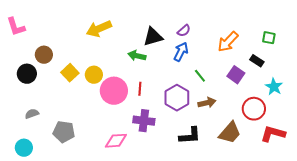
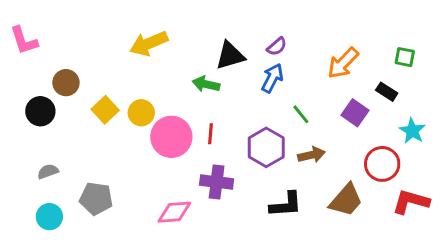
cyan circle: (24, 148) -> (49, 217), moved

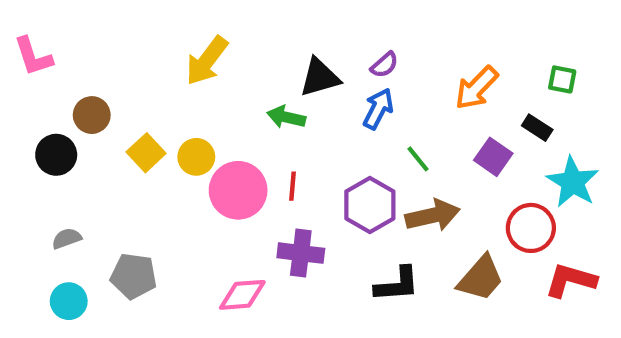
yellow arrow: (149, 43) -> (207, 61), turned -30
cyan star: (412, 131) -> (573, 182), size x1.4
brown arrow: (311, 155) -> (433, 215), size x1.4

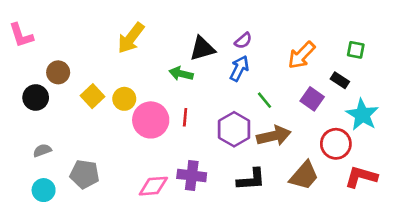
purple cross: (301, 253) -> (192, 176), moved

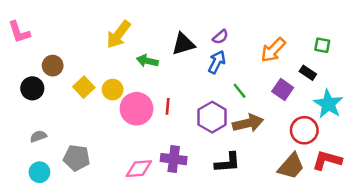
green arrow: (181, 74) -> (147, 61), moved
brown trapezoid: (304, 176) -> (291, 166), moved

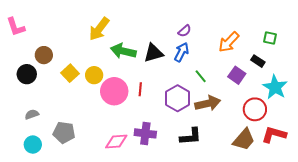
black triangle: (183, 44) -> (153, 53), moved
green arrow: (147, 61) -> (123, 51), size x1.4

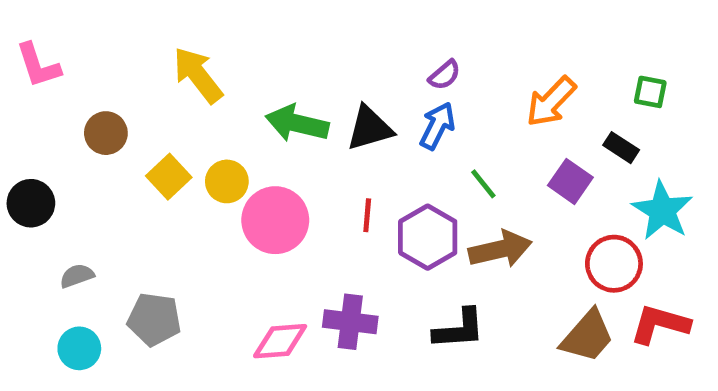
yellow arrow: (99, 29) -> (198, 75), moved, turned 105
black circle: (27, 74) -> (31, 203), moved
red line: (140, 89) -> (367, 215), moved

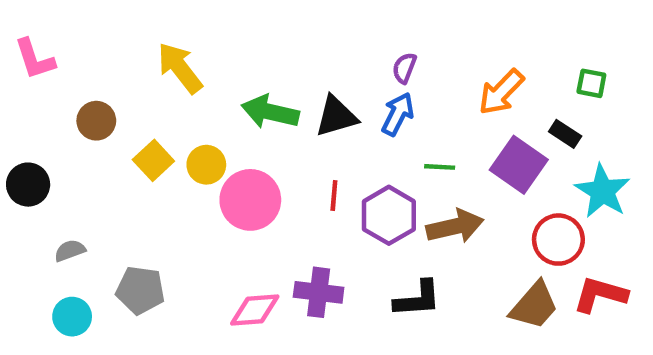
purple semicircle: (445, 75) -> (404, 68), turned 152
purple square: (570, 181) -> (519, 165), size x1.4
green line: (483, 184) -> (440, 167), turned -48

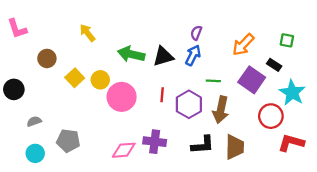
yellow arrow: (180, 68) -> (87, 33), size x0.7
brown arrow: (455, 226) -> (221, 110), turned 115
brown trapezoid: (534, 306) -> (235, 147), moved, turned -40

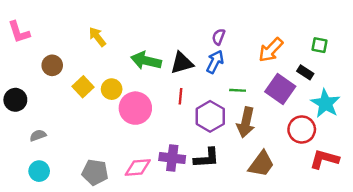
red line: (162, 95) -> (181, 96), moved
gray pentagon: (68, 141) -> (95, 172), moved
black L-shape: (203, 145) -> (207, 158), moved
brown trapezoid: (235, 147) -> (261, 164), turned 35

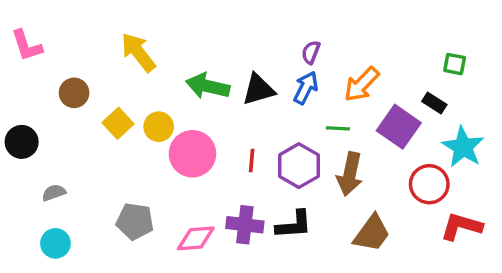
yellow arrow: (97, 37) -> (138, 52), size x1.4
orange arrow: (271, 50) -> (362, 84), moved
red line: (181, 96) -> (252, 160), moved
gray pentagon: (95, 172) -> (135, 221), moved

